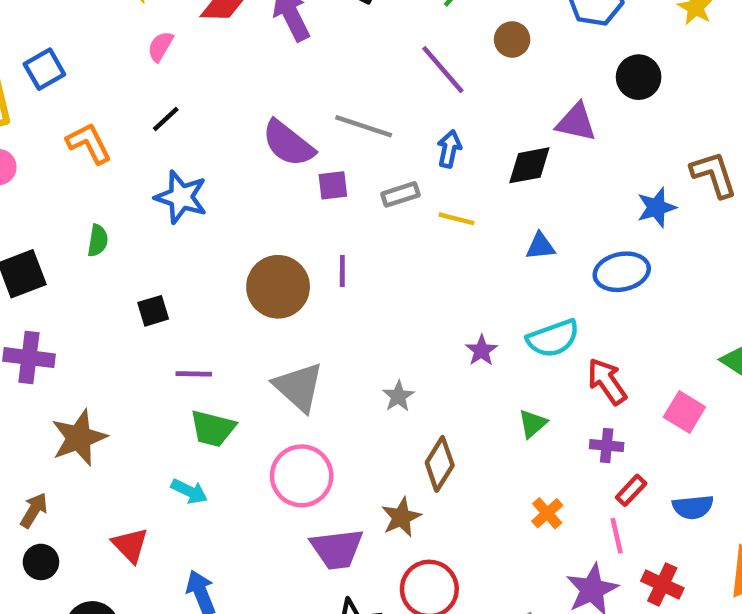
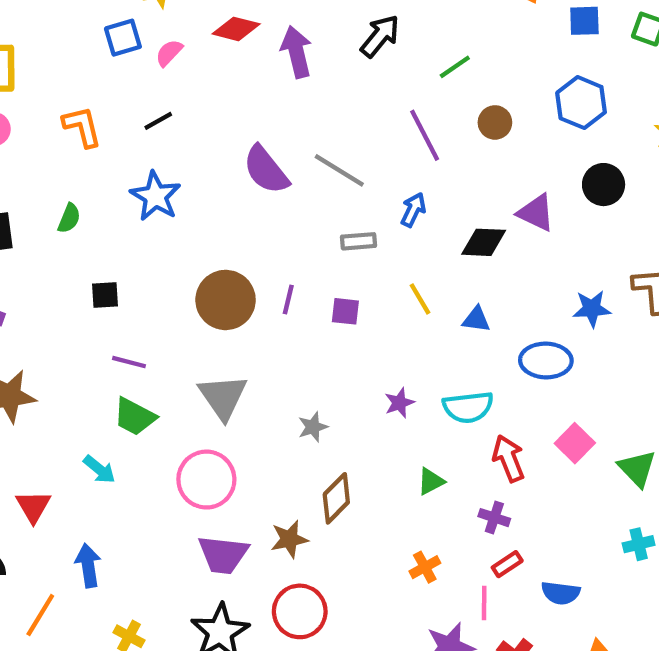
blue square: (44, 69) -> (123, 38), moved
purple square: (333, 185) -> (345, 311), moved
yellow line: (456, 219) -> (420, 299), moved, turned 32
pink square: (684, 412) -> (575, 443), moved

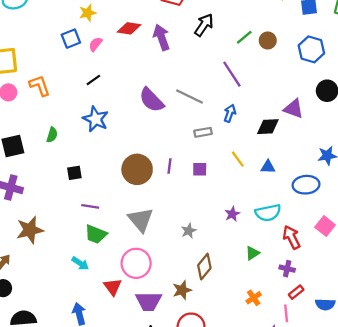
brown circle: (495, 122) -> (268, 40), moved
orange L-shape: (82, 127) -> (40, 86), moved
red triangle: (33, 506) -> (113, 287), moved

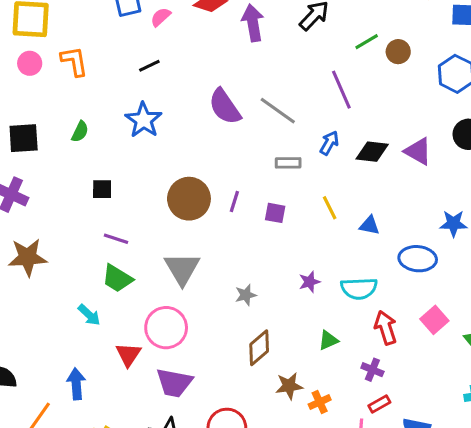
black diamond: (268, 127) -> (372, 152), moved
brown star: (182, 290) -> (289, 386), moved

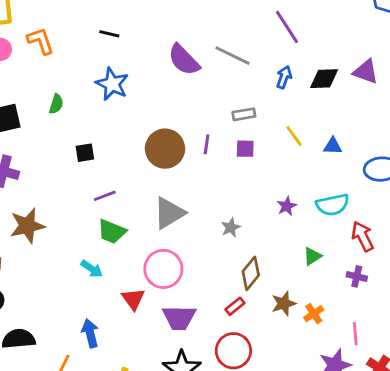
black line: (149, 66) -> (109, 34), turned 48
gray rectangle: (288, 163) -> (244, 114), moved
purple line: (116, 239) -> (105, 196), turned -30
gray triangle: (182, 269) -> (169, 213), turned 39
red rectangle: (379, 404) -> (235, 306), moved

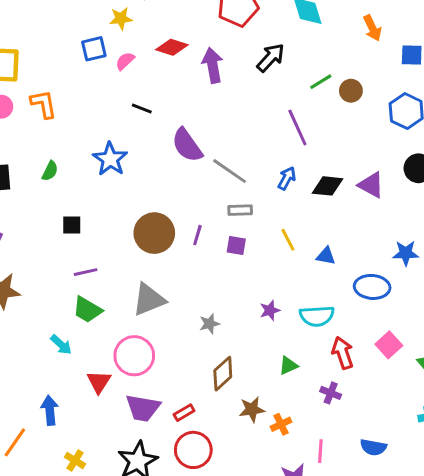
black line: (109, 34) -> (142, 108), moved
gray line: (233, 56) -> (230, 171), moved
red rectangle: (235, 306) -> (184, 413), moved

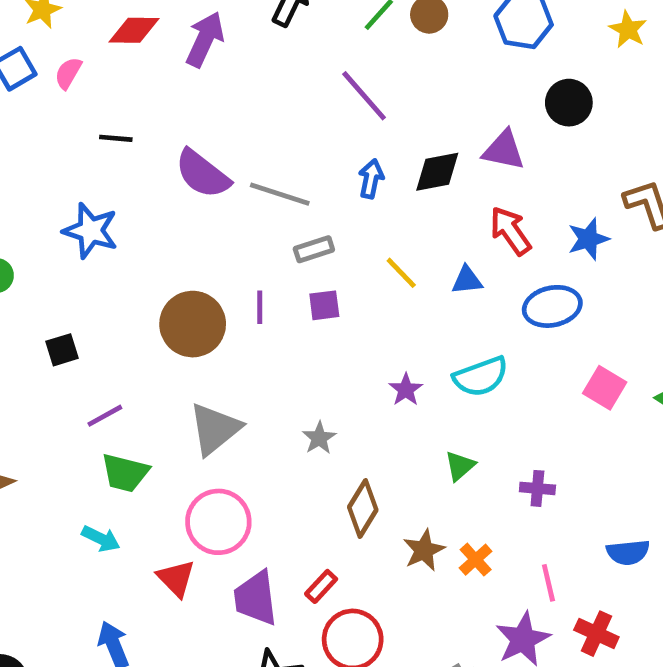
purple arrow: (213, 65) -> (205, 39), turned 52
red arrow: (343, 353) -> (510, 231), moved
purple trapezoid: (143, 408) -> (256, 598), turned 90

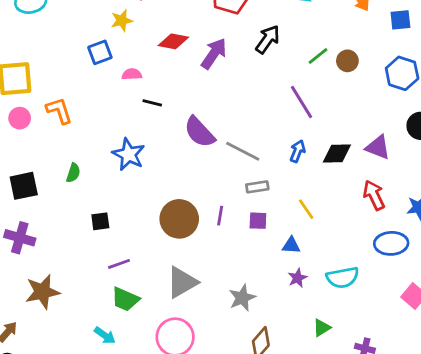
pink semicircle: (68, 73) -> (132, 74), moved, turned 48
blue triangle: (467, 280) -> (291, 245), moved
gray star: (319, 438) -> (242, 298), size x1.4

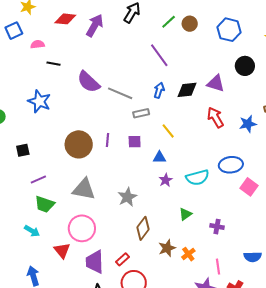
gray rectangle: (257, 187) -> (141, 113), moved
blue ellipse: (391, 243) -> (231, 165), moved
gray triangle: (182, 282) -> (84, 189), turned 45

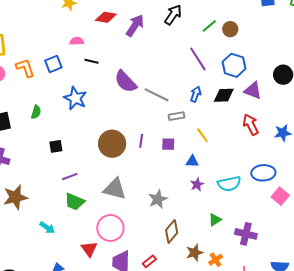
blue hexagon: (229, 30) -> (234, 65), moved
blue square: (14, 31) -> (53, 64), moved
purple cross: (217, 227) -> (246, 234), size x1.5
cyan arrow: (32, 231) -> (47, 228), moved

